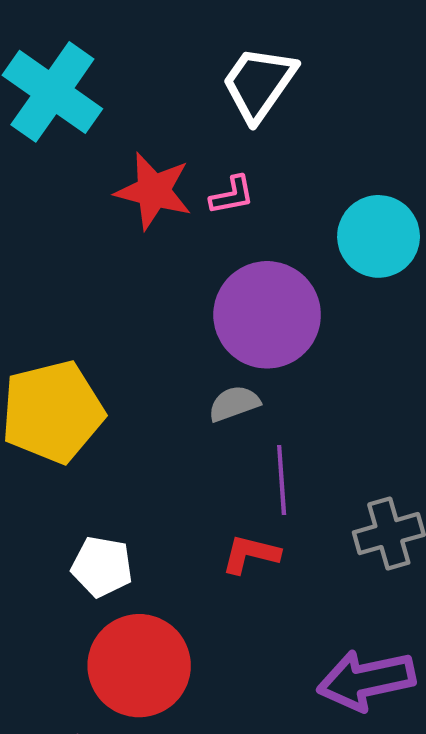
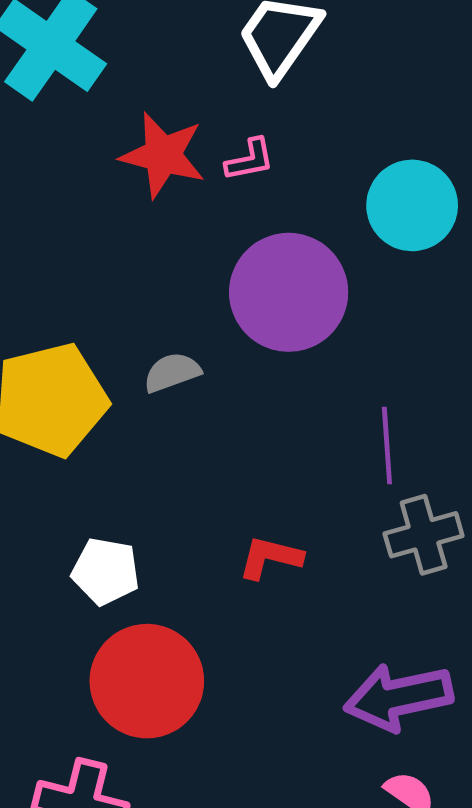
gray semicircle: (234, 404) -> (172, 372), moved
purple line: (282, 480) -> (387, 446), moved

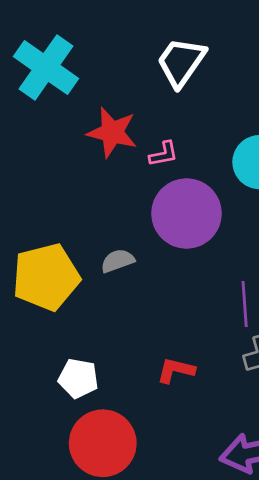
pink L-shape: (250, 160) -> (164, 154), moved

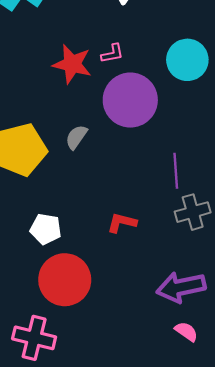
red star: (112, 132) -> (72, 64), moved
gray semicircle: (118, 261) -> (76, 137), turned -35

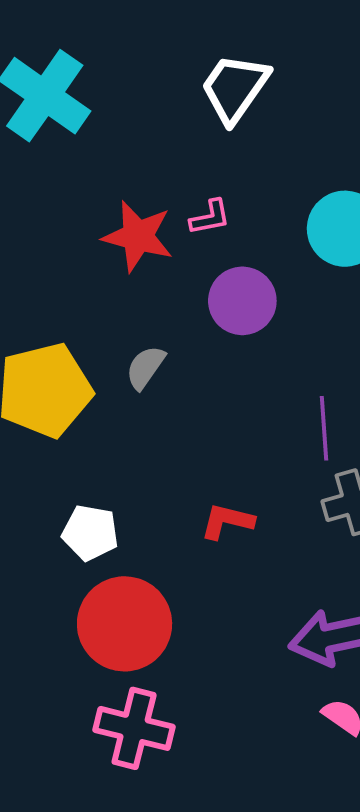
purple circle: (130, 100) -> (242, 301), size x0.7
pink cross: (34, 338) -> (134, 728), moved

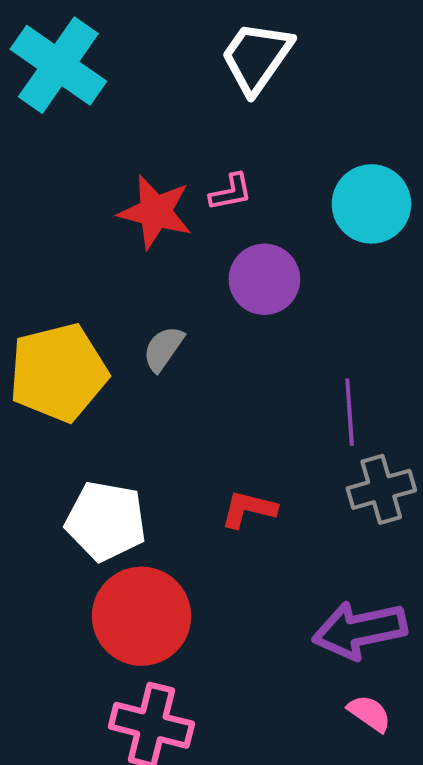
white pentagon: (90, 533) -> (106, 521), size x1.4

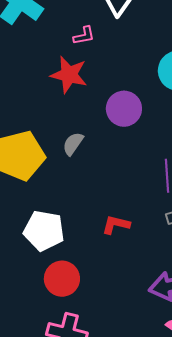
pink L-shape: (231, 192) -> (84, 36), moved
red circle: (142, 616) -> (62, 279), size x0.7

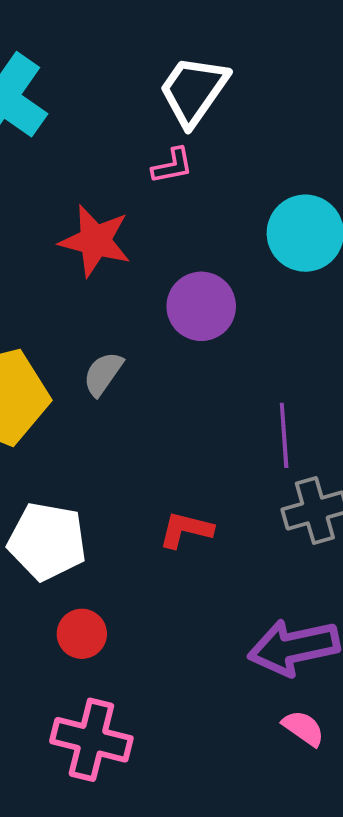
pink L-shape: (84, 36) -> (172, 166), moved
red circle: (62, 279) -> (82, 634), size x0.7

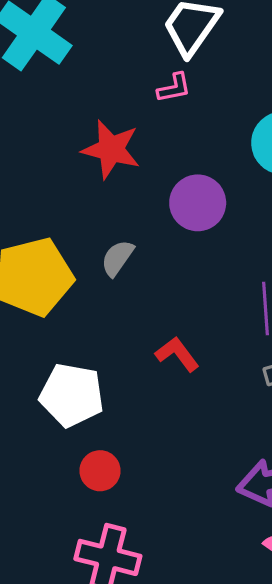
red L-shape: (186, 530) -> (177, 354), moved, turned 39

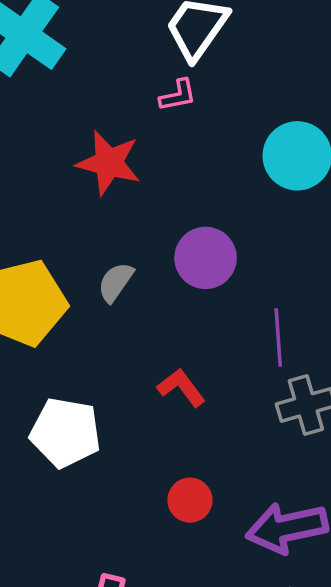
purple circle: (198, 203) -> (206, 258), moved
red circle: (100, 471) -> (190, 500), moved

